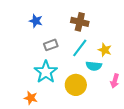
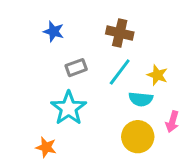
yellow circle: (76, 85) -> (138, 137), moved

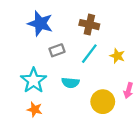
blue star: (54, 31) -> (40, 23), size x1.6
cyan semicircle: (141, 99) -> (70, 83), moved
cyan star: (69, 108) -> (34, 80), moved

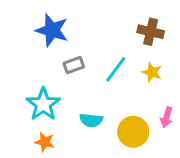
brown cross: (89, 25) -> (151, 32), moved
cyan semicircle: (70, 83) -> (91, 120), moved

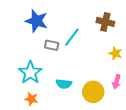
gray rectangle: (74, 65) -> (52, 45), turned 32
cyan line: (116, 69) -> (72, 37), moved
yellow star: (152, 72) -> (115, 53), moved

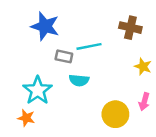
cyan line: (72, 37) -> (89, 46), turned 42
cyan semicircle: (64, 84) -> (79, 80), moved
orange star: (31, 99) -> (26, 118), moved

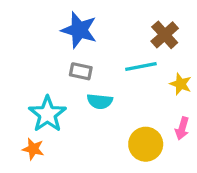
blue star: (45, 26) -> (79, 30), moved
brown cross: (130, 28) -> (165, 35), turned 35
cyan line: (89, 46) -> (141, 67), moved

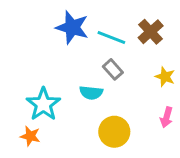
cyan line: (141, 67) -> (111, 38), moved, turned 32
gray rectangle: (81, 71) -> (113, 69), moved, turned 36
yellow circle: (146, 144) -> (114, 132), moved

